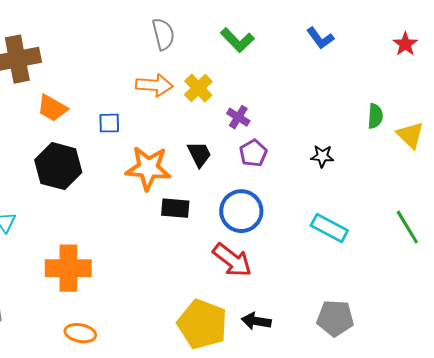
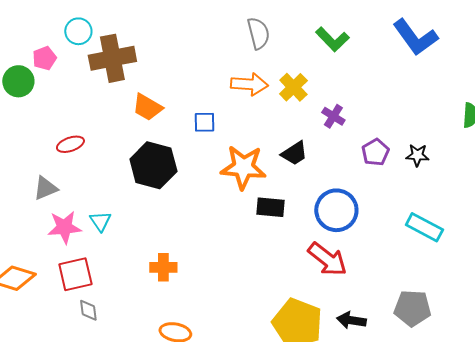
blue L-shape: (320, 38) -> (415, 37), size x1.6
purple pentagon: (253, 153) -> (375, 152), moved
black trapezoid: (199, 154) -> (294, 153), turned 84
orange cross: (68, 268) -> (163, 267), size x0.6
gray pentagon: (335, 318) -> (412, 308), moved

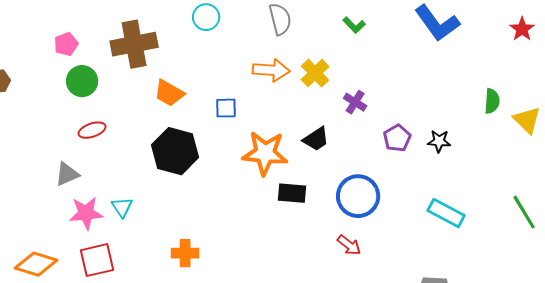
cyan circle: (78, 31) -> (206, 17), moved
green L-shape: (332, 39) -> (354, 25), size x0.7
green circle: (18, 81) -> (82, 81), moved
red arrow: (327, 259) -> (349, 245), size x0.6

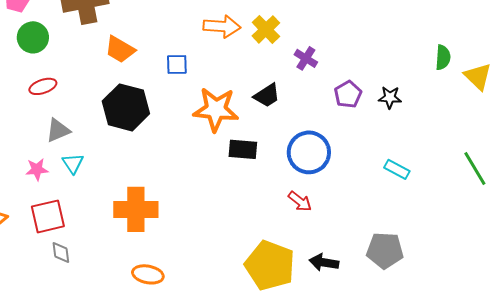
gray triangle: (67, 174) -> (58, 130), moved
pink star: (86, 213) -> (37, 169), size x0.7
cyan rectangle: (446, 213) -> (397, 169), size x0.7
orange cross: (185, 253) -> (136, 209), size x1.6

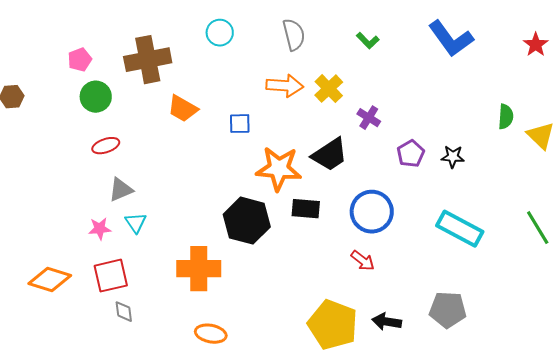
black trapezoid: (267, 95) -> (330, 155), size x1.4
black hexagon: (126, 107) -> (247, 221), moved
cyan rectangle: (397, 169) -> (460, 229), size x1.8

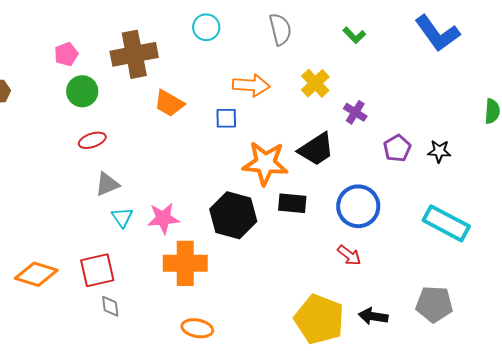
orange arrow: (285, 86) -> (251, 85), moved
pink star: (100, 229) -> (163, 218), moved, size x1.4

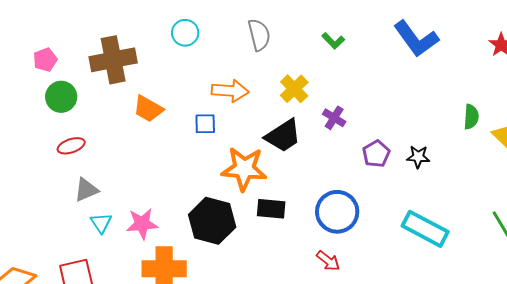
black trapezoid: (316, 149) -> (283, 136), moved

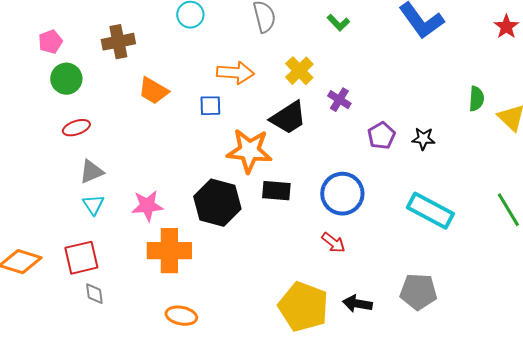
brown cross: (113, 60) -> (118, 42), size x0.7
cyan triangle: (101, 223) -> (93, 205), moved

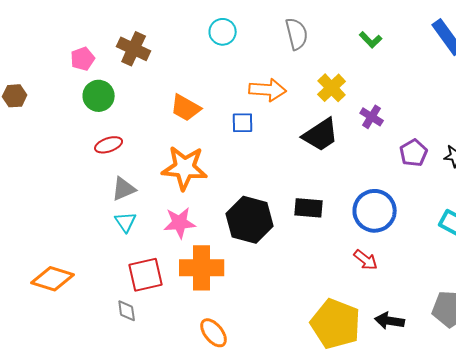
brown cross: (118, 42) -> (134, 49), moved, turned 36
orange star: (249, 151) -> (185, 168), moved
red square: (81, 258) -> (146, 275), moved
orange ellipse: (181, 316) -> (214, 333), turned 40

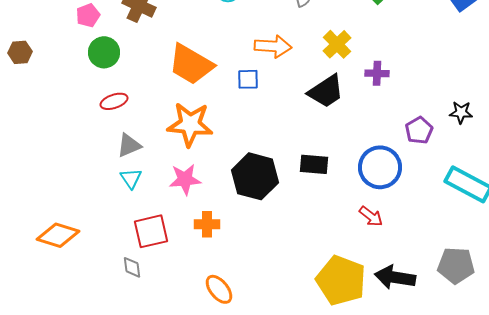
orange trapezoid: (186, 108) -> (191, 64), size x1.5
purple cross: (372, 117) -> (377, 73), turned -30
purple pentagon: (414, 153) -> (419, 130), moved
orange cross: (202, 268) -> (207, 224), size x0.6
black arrow: (390, 321) -> (395, 277), size x1.4

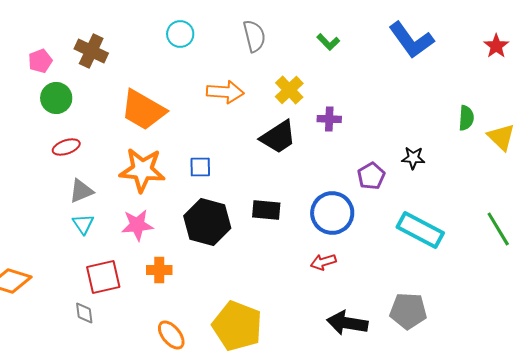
blue square: (248, 79) -> (200, 167), moved
red arrow: (371, 216) -> (323, 262), turned 125
yellow pentagon: (341, 280) -> (237, 326), moved

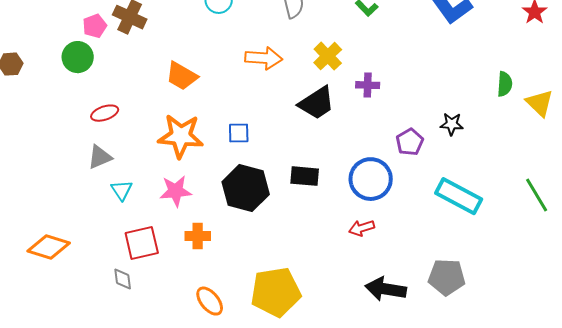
pink pentagon: (40, 61) -> (95, 26), moved
green circle: (56, 98) -> (78, 57), moved
orange trapezoid: (143, 110) -> (182, 76), size x0.7
gray triangle: (81, 191) -> (100, 157), moved
yellow pentagon: (237, 326) -> (276, 292), turned -30

